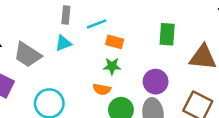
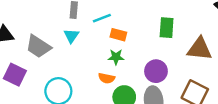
cyan triangle: (63, 43) -> (71, 36), turned -35

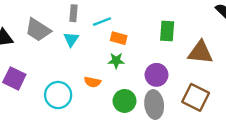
gray trapezoid: (38, 46) -> (38, 30), moved
orange semicircle: (107, 78) -> (92, 82), moved

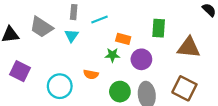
orange rectangle: (119, 38) -> (123, 39), moved
purple circle: (157, 75) -> (141, 59), moved

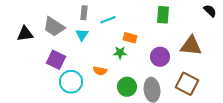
green rectangle: (159, 28) -> (163, 15), moved
purple circle: (141, 59) -> (160, 57), moved
purple square: (20, 71) -> (56, 60), moved

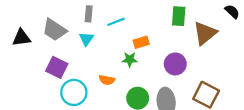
orange rectangle: (130, 38) -> (141, 42), turned -32
brown triangle: (191, 46) -> (205, 33), moved, turned -45

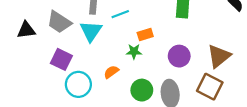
brown triangle: (205, 33) -> (219, 56), moved
cyan triangle: (86, 39) -> (91, 31), size x1.5
orange semicircle: (107, 80) -> (111, 72), turned 133

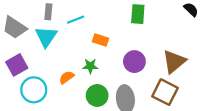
orange rectangle: (145, 35) -> (100, 40), turned 35
green star: (134, 52) -> (90, 66), moved
purple square: (61, 59) -> (17, 65), turned 35

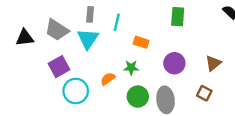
cyan line: (76, 20) -> (117, 22), turned -56
brown triangle: (174, 62) -> (213, 63), size x0.7
brown square: (165, 92) -> (204, 93), size x0.6

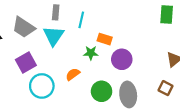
green rectangle: (178, 17) -> (167, 15), moved
purple circle: (174, 63) -> (122, 59), moved
green star: (131, 68) -> (91, 53), moved

